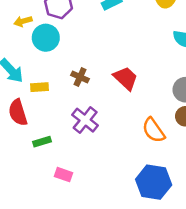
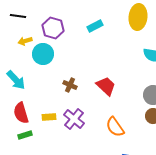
yellow rectangle: (39, 87) -> (49, 117), moved
orange semicircle: (154, 130) -> (115, 127), moved
green rectangle: (42, 142) -> (25, 135), moved

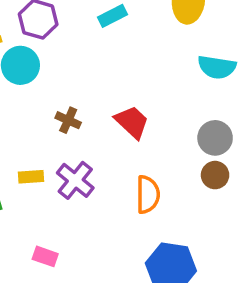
orange semicircle: (115, 127) -> (148, 195), turned -145

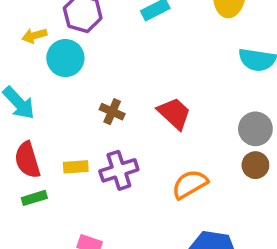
purple cross: (75, 180) -> (119, 170), turned 33
orange semicircle: (148, 195) -> (190, 184), turned -120

